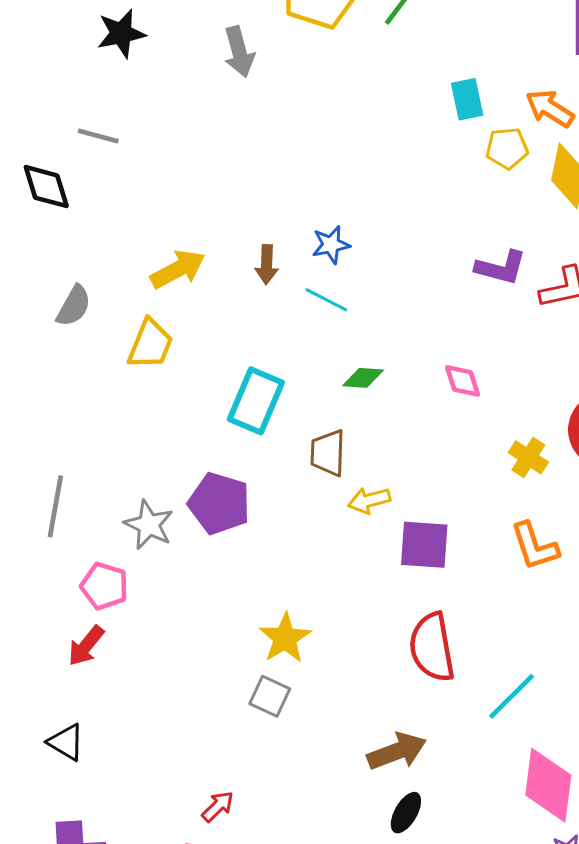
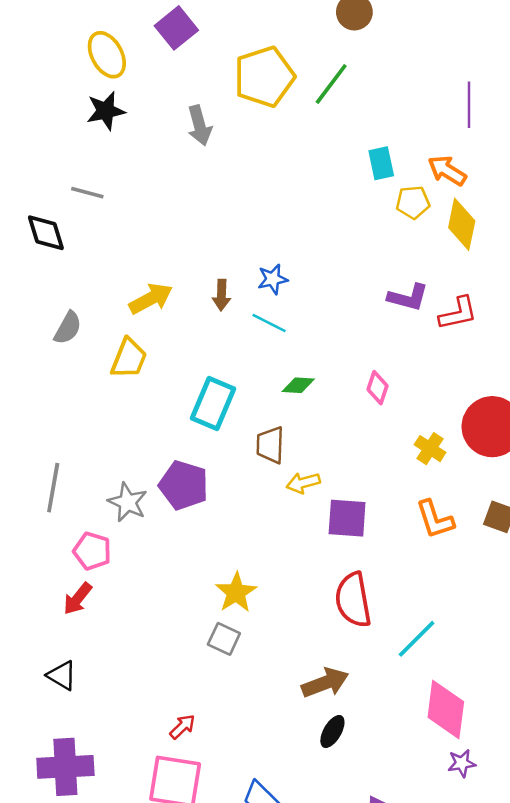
pink diamond: (463, 381) -> (378, 388), turned 36

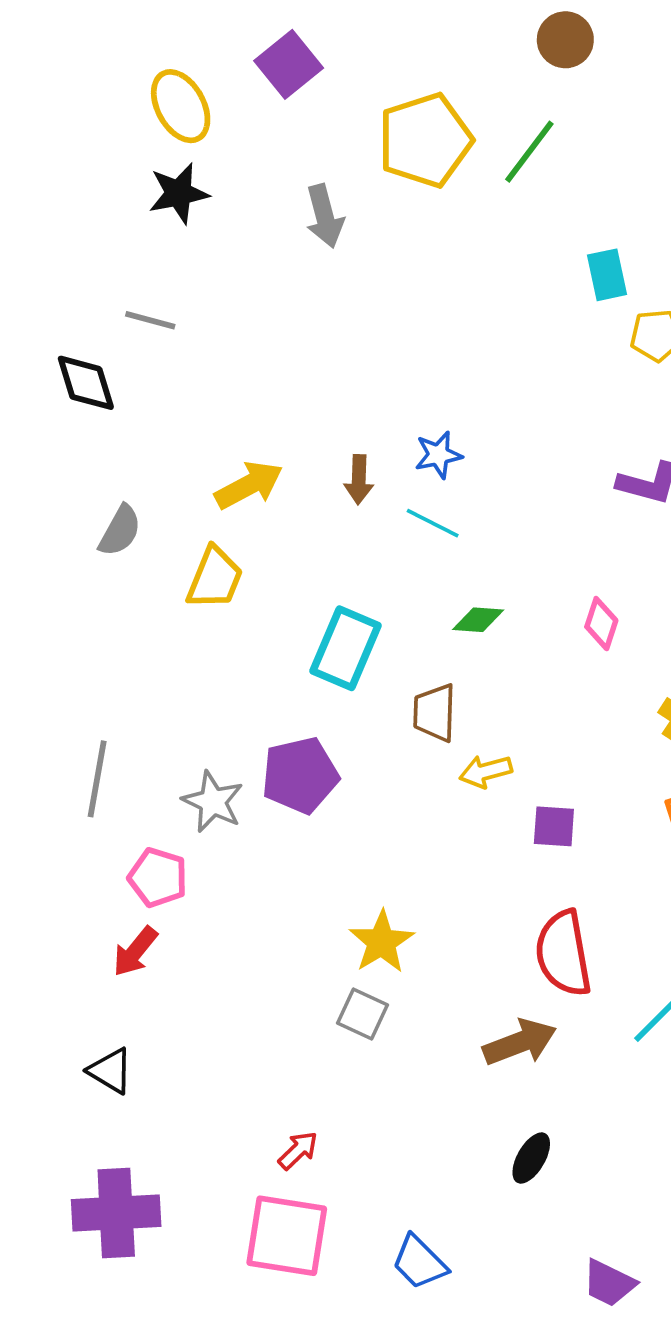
purple pentagon: (184, 485) -> (300, 775), turned -30
purple square: (347, 518) -> (554, 826), size x0.7
brown arrow: (325, 683) -> (520, 1042), moved

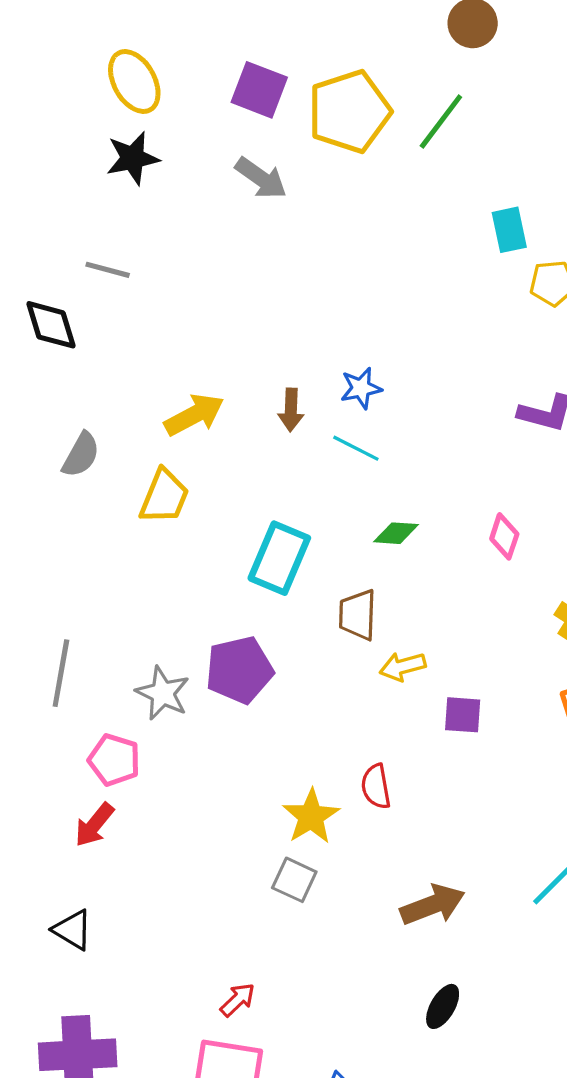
purple square: (289, 64) -> (259, 90), moved, turned -30
gray arrow: (325, 216) -> (261, 178), turned -40
red semicircle: (563, 953) -> (376, 786), moved, size x0.6

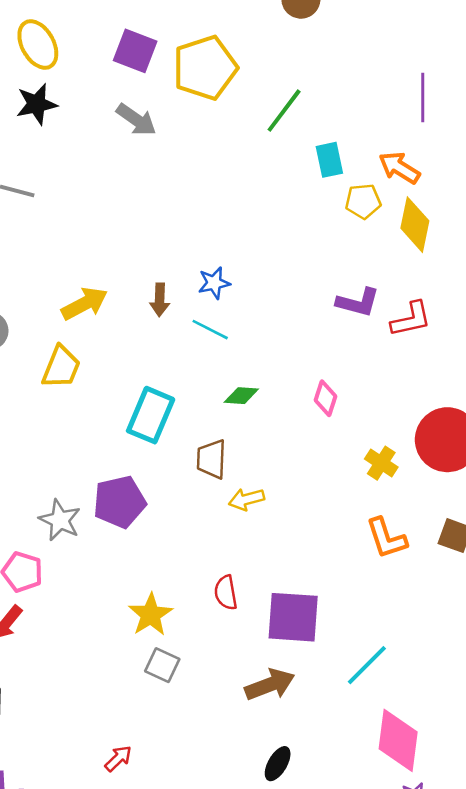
green line: (441, 122) -> (284, 111), moved
purple square: (463, 715) -> (293, 617), moved, size x1.8
yellow star: (311, 816) -> (151, 615), moved

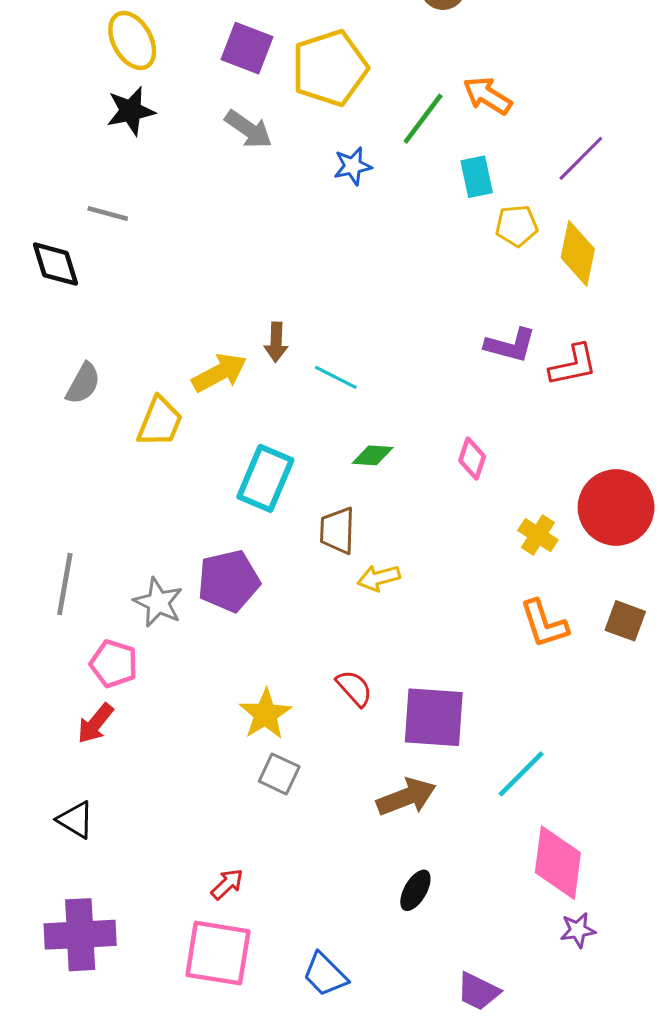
purple line: (423, 98) -> (581, 158), moved, turned 45
orange arrow: (399, 168) -> (487, 96), moved
blue star: (214, 283) -> (353, 166), moved
yellow arrow: (85, 304) -> (219, 373), moved
red semicircle: (226, 593) -> (354, 688), turned 148

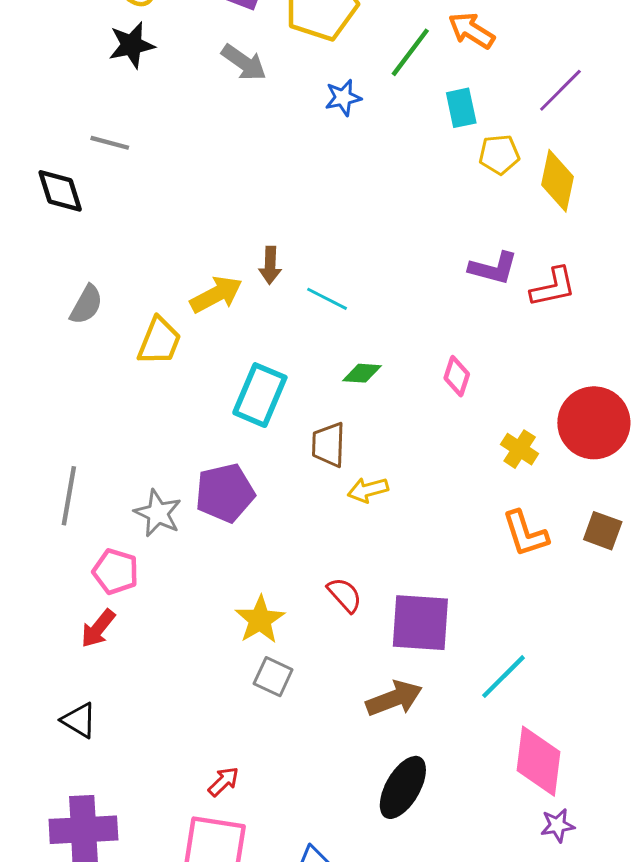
black ellipse: (415, 890) -> (403, 787), size x1.6

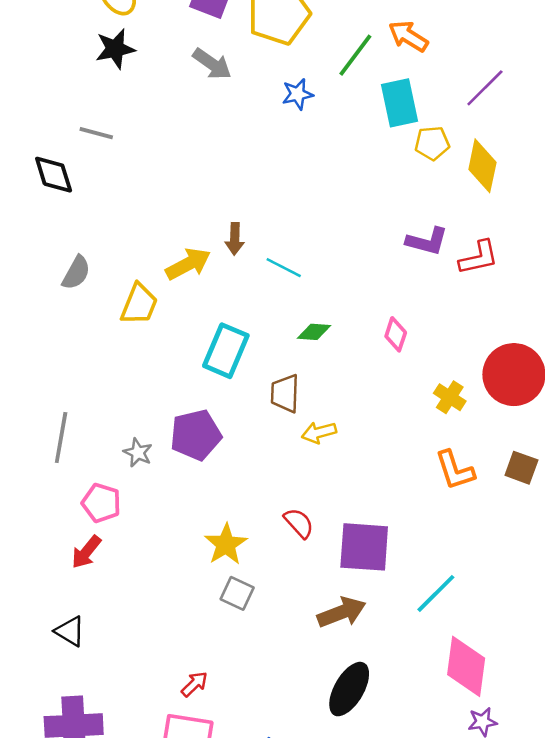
cyan rectangle: (461, 108) -> (399, 103), size x1.4
gray star: (158, 513) -> (138, 453), size x0.7

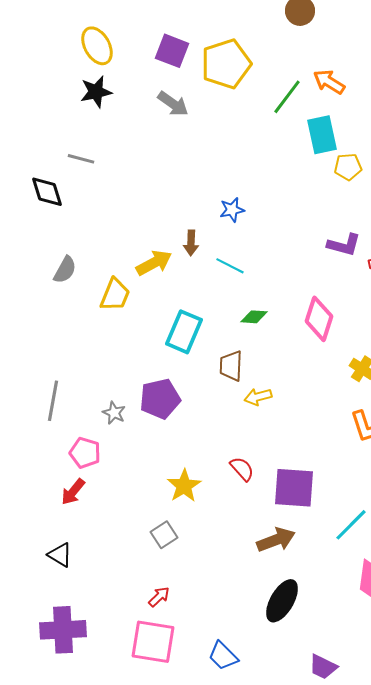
blue star: (298, 94) -> (232, 210), moved
pink diamond: (396, 334) -> (319, 319), size x1.6
gray square: (237, 593) -> (164, 535), moved, turned 32

